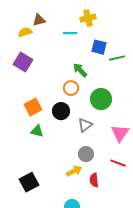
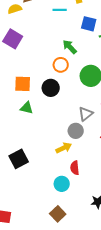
orange square: (33, 107) -> (23, 84), turned 30
gray triangle: (85, 125) -> (86, 114), moved
red semicircle: (94, 180) -> (75, 168), moved

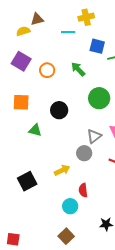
orange circle: (61, 65) -> (47, 70), moved
orange square: (23, 84) -> (21, 102), moved
yellow arrow: (64, 148) -> (62, 170), moved

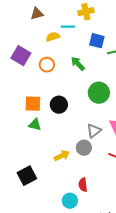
yellow semicircle: (23, 31) -> (53, 37), moved
orange square: (21, 102) -> (33, 104), moved
yellow arrow: (62, 170) -> (62, 156), moved

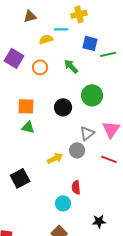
black circle: (59, 105) -> (63, 107), moved

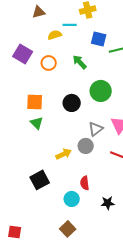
green triangle: (28, 127) -> (37, 123), turned 32
black square: (20, 178) -> (40, 180), moved
black star: (99, 221) -> (108, 203), moved

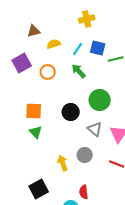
brown triangle: (39, 12) -> (34, 31), moved
cyan line: (70, 25) -> (78, 49), moved, turned -56
purple square: (23, 54) -> (22, 63), turned 30
gray triangle: (96, 129) -> (95, 129), moved, turned -42
yellow arrow: (64, 154) -> (63, 163), turned -84

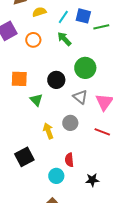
green triangle: (36, 132) -> (36, 100), moved

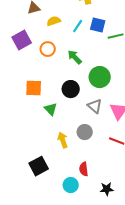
green arrow: (64, 39) -> (75, 57), moved

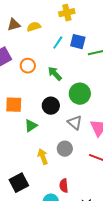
yellow semicircle: (54, 21) -> (34, 27), moved
green triangle: (51, 109) -> (31, 126), turned 40

